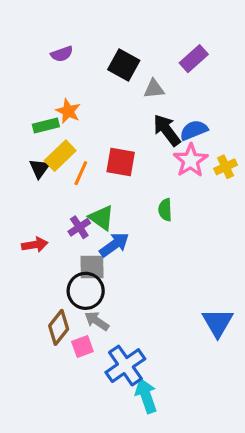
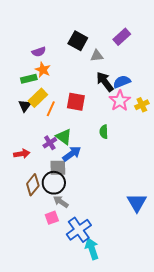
purple semicircle: (62, 54) -> (39, 52), moved
brown diamond: (59, 327) -> (33, 185), moved

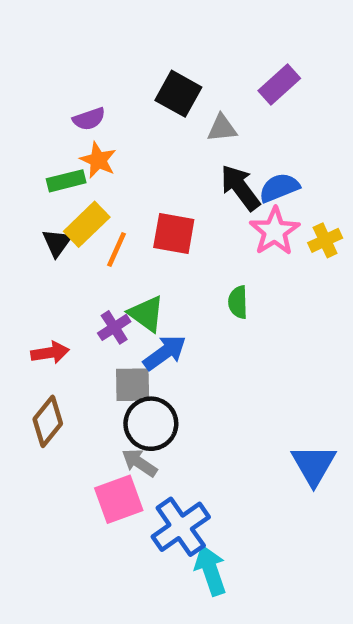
black circle: (54, 183) -> (151, 424), moved
brown diamond: (33, 185) -> (48, 421), moved
pink square: (52, 218) -> (119, 499), size x1.5

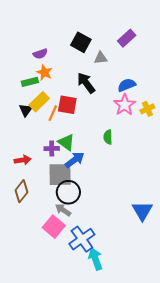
black arrow: (240, 188) -> (86, 83), moved
red square: (174, 233) -> (67, 105), moved
purple cross: (114, 327) -> (52, 149), turned 32
gray square: (133, 385) -> (60, 175), size x1.4
pink square: (119, 499) -> (54, 227), turned -30

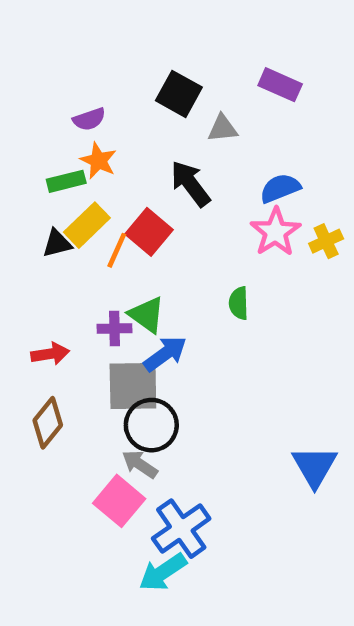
purple rectangle: (127, 38) -> (280, 85), turned 66
red square: (67, 105) -> (149, 232), turned 30
black triangle: (26, 110) -> (57, 243), turned 40
cyan arrow: (95, 259) -> (163, 572), moved, turned -105

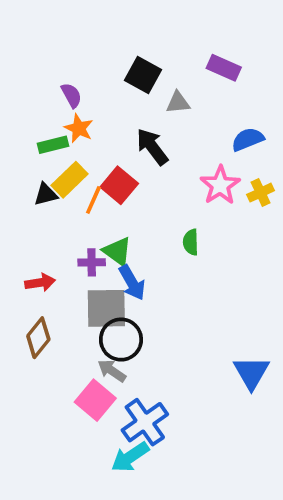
purple semicircle: (89, 119) -> (71, 95), turned -100
blue semicircle: (280, 188) -> (248, 139), moved
blue arrow: (165, 354) -> (132, 283), turned 96

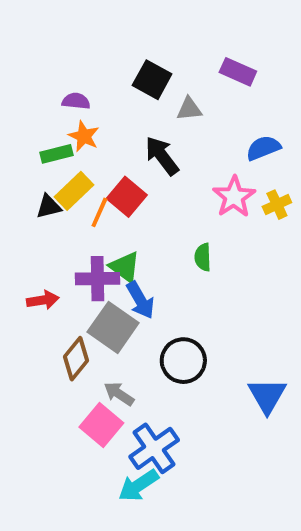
purple semicircle: (71, 95) -> (76, 101), turned -55
purple cross: (92, 262) -> (97, 279), size x1.5
gray square: (106, 308) -> (113, 327), turned 36
brown diamond: (38, 338) -> (76, 359), moved
black circle: (121, 340) -> (183, 361), moved

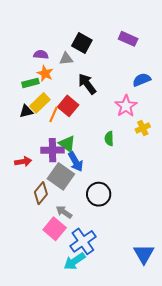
gray triangle: (189, 109) -> (66, 59), moved
yellow cross: (277, 205) -> (143, 128), moved
blue triangle: (267, 396) -> (144, 254), moved

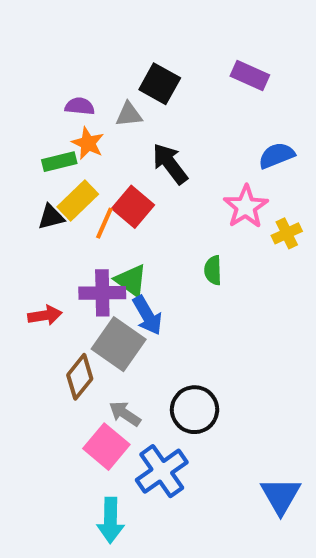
yellow cross: (143, 128) -> (287, 233), moved
black circle: (99, 194) -> (195, 410), moved
cyan arrow: (75, 261) -> (110, 520), moved, turned -55

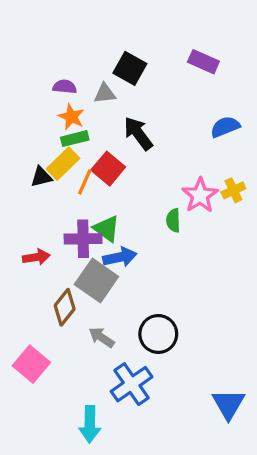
green rectangle: (59, 162) -> (75, 139), moved
pink star: (246, 207) -> (200, 195), moved
blue arrow: (147, 315) -> (120, 257), turned -72
pink square: (106, 447) -> (31, 364), moved

